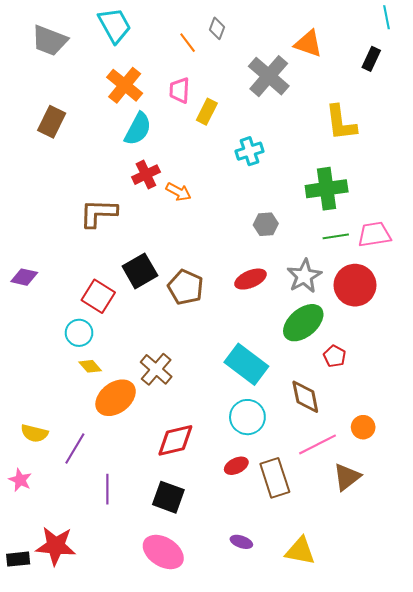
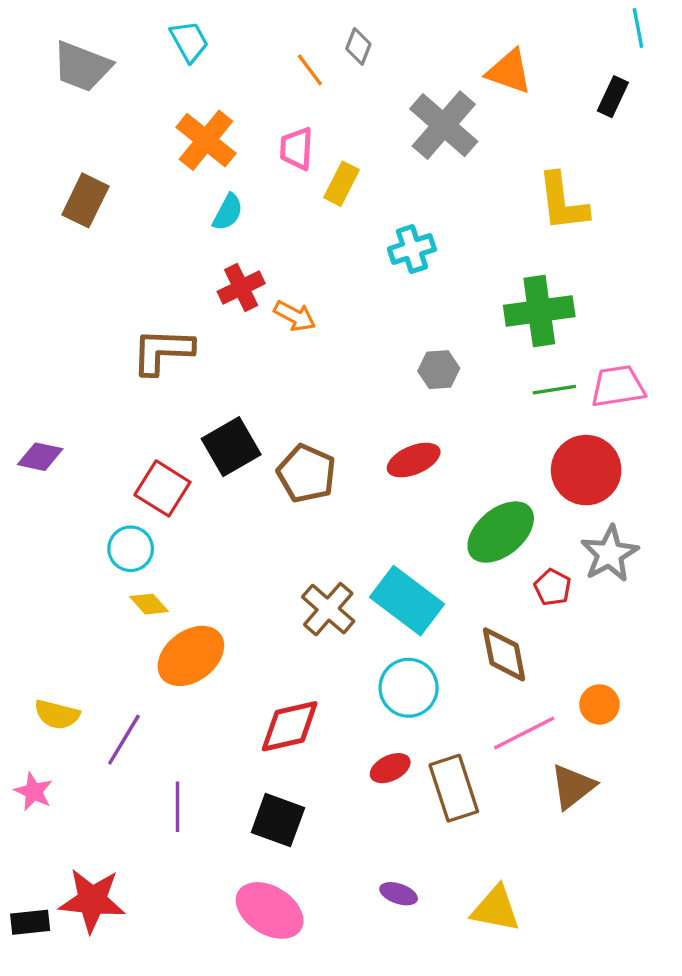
cyan trapezoid: (115, 25) -> (189, 41), size x0.7
cyan semicircle: (138, 129) -> (228, 212), size x0.7
gray star: (304, 276) -> (610, 554), moved
brown cross: (156, 369) -> (328, 609), moved

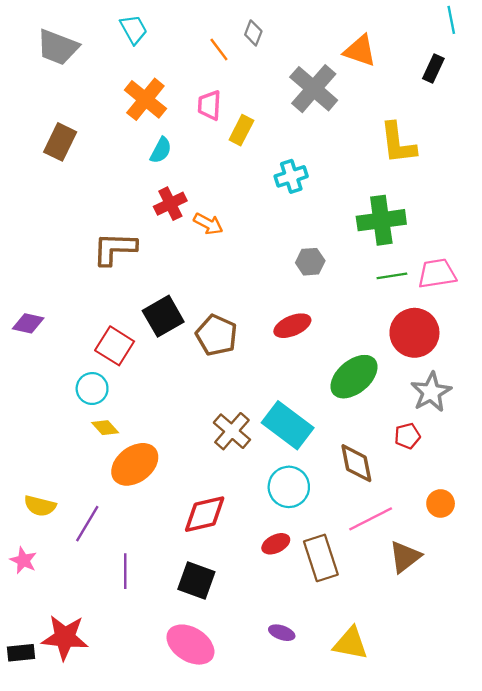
red pentagon: (553, 587) -> (407, 436), moved, turned 30
orange circle: (599, 704) -> (441, 503), moved

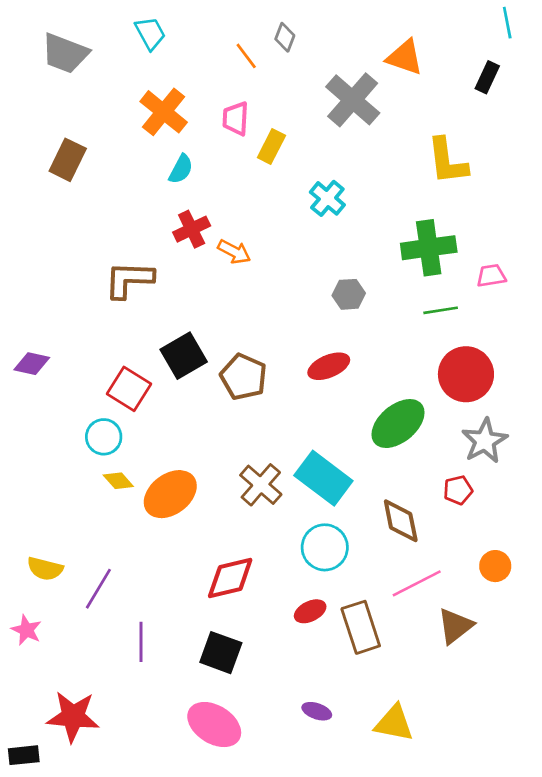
cyan cross: (291, 176) -> (327, 198), turned -32
pink trapezoid: (437, 274) -> (491, 276), moved, size x0.7
orange ellipse: (135, 464) -> (170, 494), moved
black rectangle: (21, 653) -> (24, 755), moved

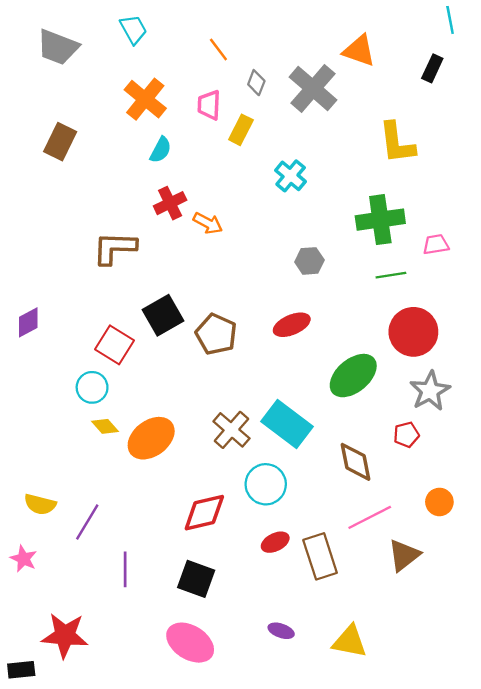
gray diamond: (285, 37) -> (256, 83), moved
purple diamond: (32, 364) -> (28, 322), turned -40
cyan circle: (325, 547) -> (266, 484), moved

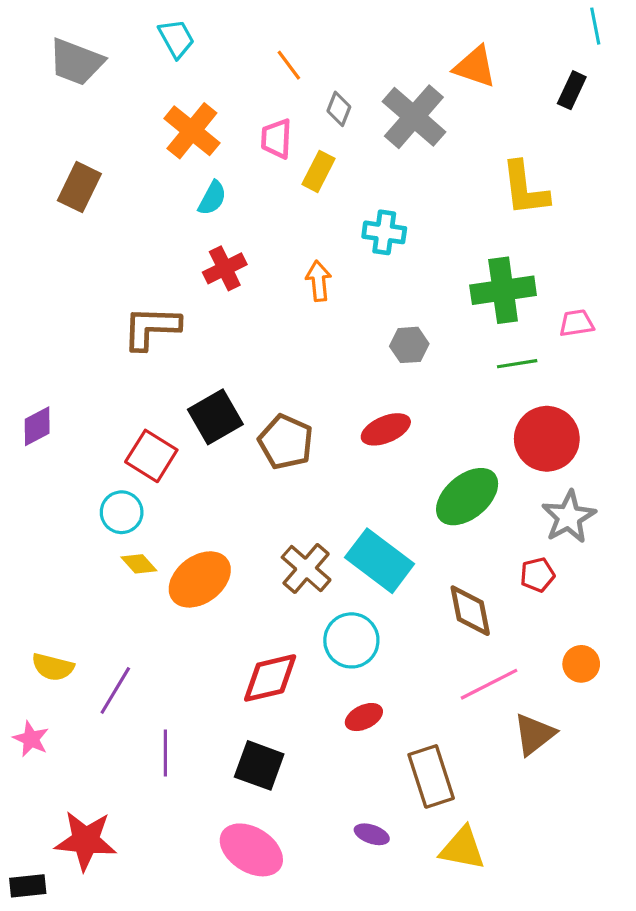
cyan cross: (291, 176) -> (384, 232), turned -32
orange arrow: (208, 223) -> (319, 281), moved, turned -124
brown rectangle: (320, 556) -> (431, 776), moved

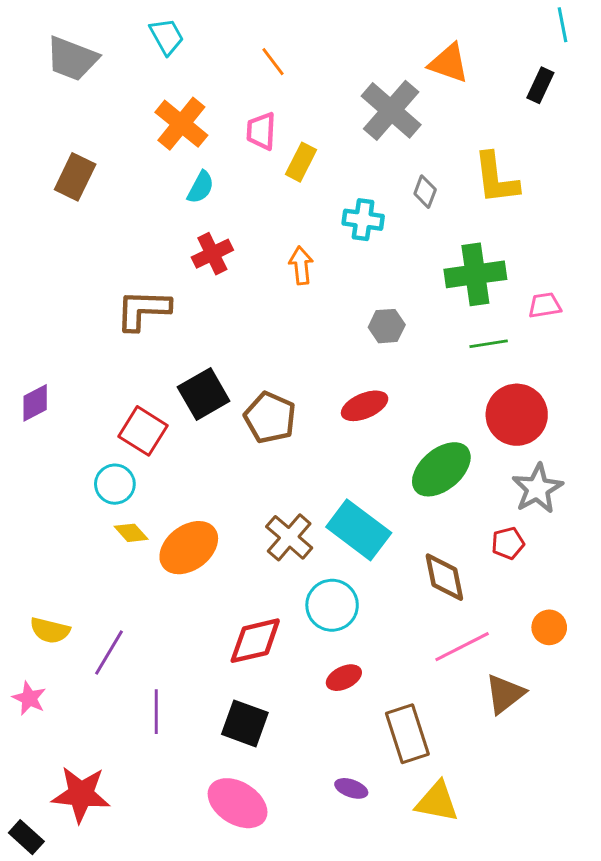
gray diamond: (339, 109) -> (425, 192), moved
black rectangle: (28, 886) -> (26, 837), turned 48

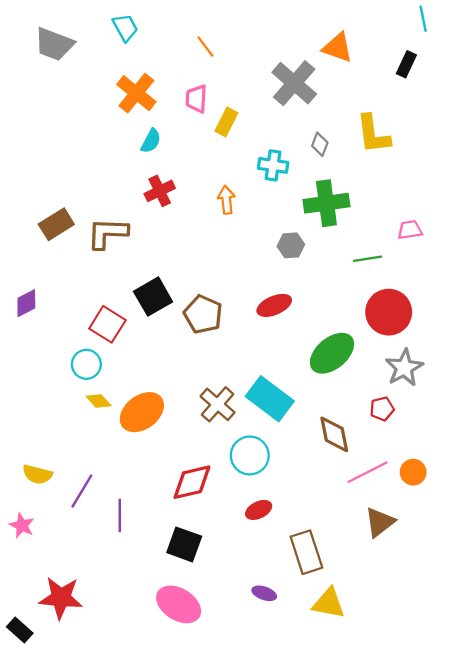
brown rectangle: (75, 177) -> (56, 224), moved, turned 32
green cross: (475, 274) -> (326, 203), moved
pink line: (462, 647) -> (368, 472), moved
purple line: (156, 712) -> (120, 516), moved

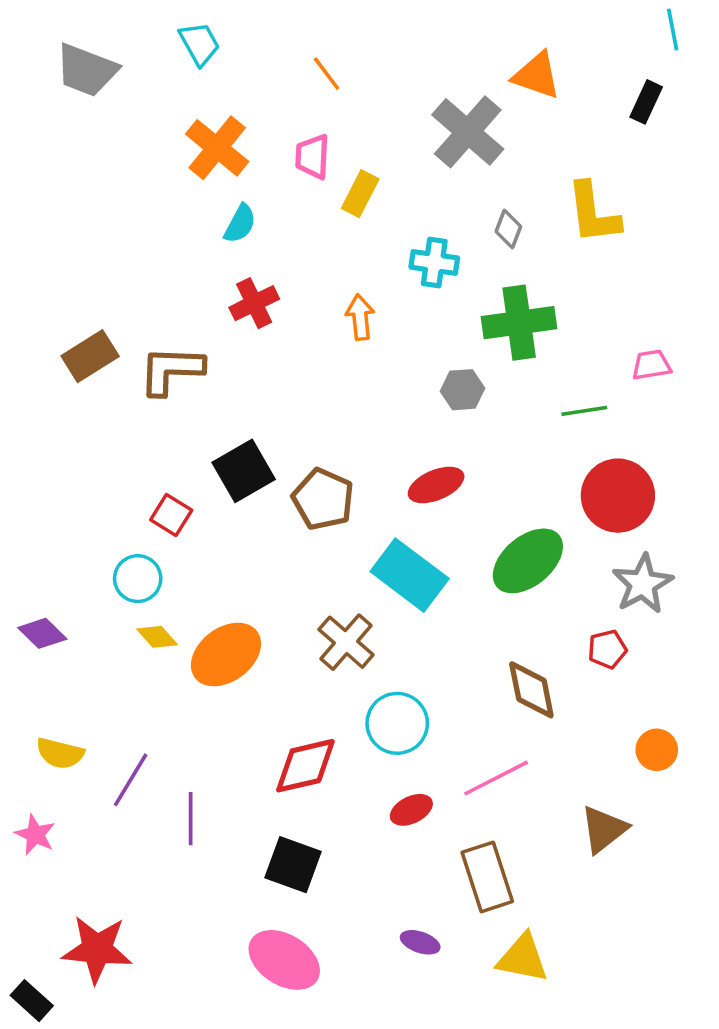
purple diamond: (26, 303) -> (42, 633), moved, turned 72
red square: (107, 324) -> (171, 515), size x0.7
cyan rectangle: (270, 399) -> (410, 575), moved
pink line: (368, 472) -> (496, 778), moved

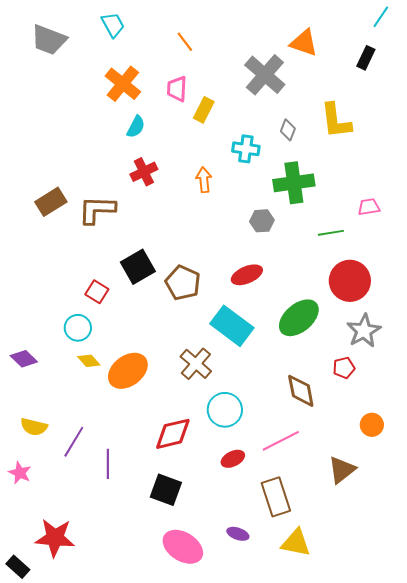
cyan line: (673, 29) -> (381, 17), turned 45
pink ellipse: (284, 960) -> (183, 547), moved

